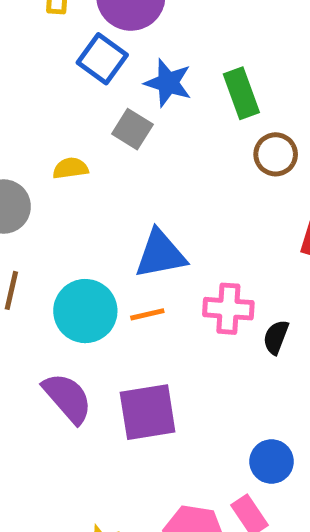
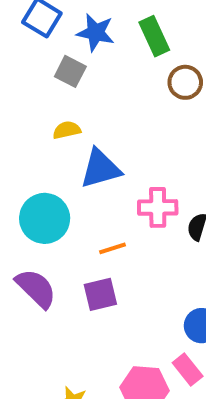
yellow semicircle: (70, 168) -> (67, 130), moved
orange line: (147, 314) -> (113, 248), moved
purple square: (148, 412) -> (100, 294), size x0.7

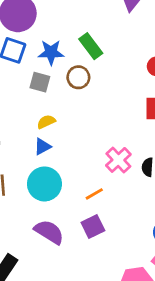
brown circle: (185, 82) -> (78, 77), moved
blue triangle: (100, 169) -> (43, 146), moved, size x0.6
pink cross: (158, 207) -> (118, 160), turned -30

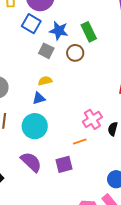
orange line: (94, 194) -> (80, 141), moved

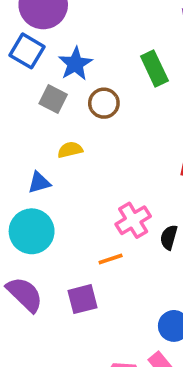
blue star: (59, 31) -> (75, 64), turned 30
green rectangle: (89, 32) -> (154, 68), moved
yellow semicircle: (45, 81) -> (70, 150), moved

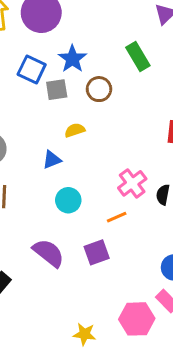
blue square: (27, 51) -> (32, 70), moved
gray square: (53, 99) -> (57, 90), turned -30
cyan circle: (32, 231) -> (68, 200), moved, size x0.7

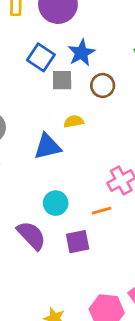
blue triangle: (52, 160) -> (48, 146), size x1.5
cyan circle: (68, 200) -> (56, 203), moved

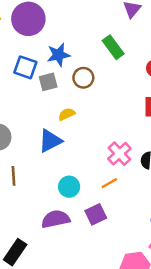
blue star: (81, 53) -> (58, 55), turned 30
purple semicircle: (31, 235) -> (56, 219), turned -44

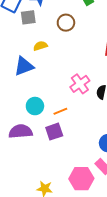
brown circle: (83, 78) -> (66, 23), moved
orange line: (109, 183) -> (60, 111), moved

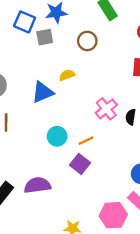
yellow semicircle: (40, 46) -> (67, 75), moved
purple semicircle: (21, 131) -> (37, 185), moved
purple square: (54, 132) -> (80, 164), turned -30

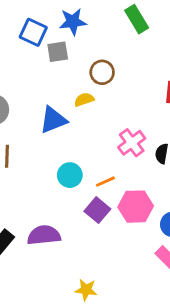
brown circle: (87, 41) -> (102, 72), moved
pink hexagon: (113, 215) -> (136, 207), moved

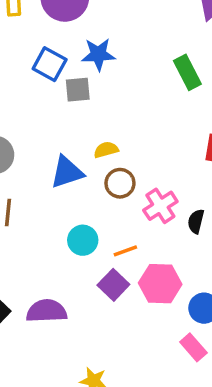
green rectangle: (137, 19) -> (187, 72), moved
brown circle: (102, 72) -> (120, 183), moved

